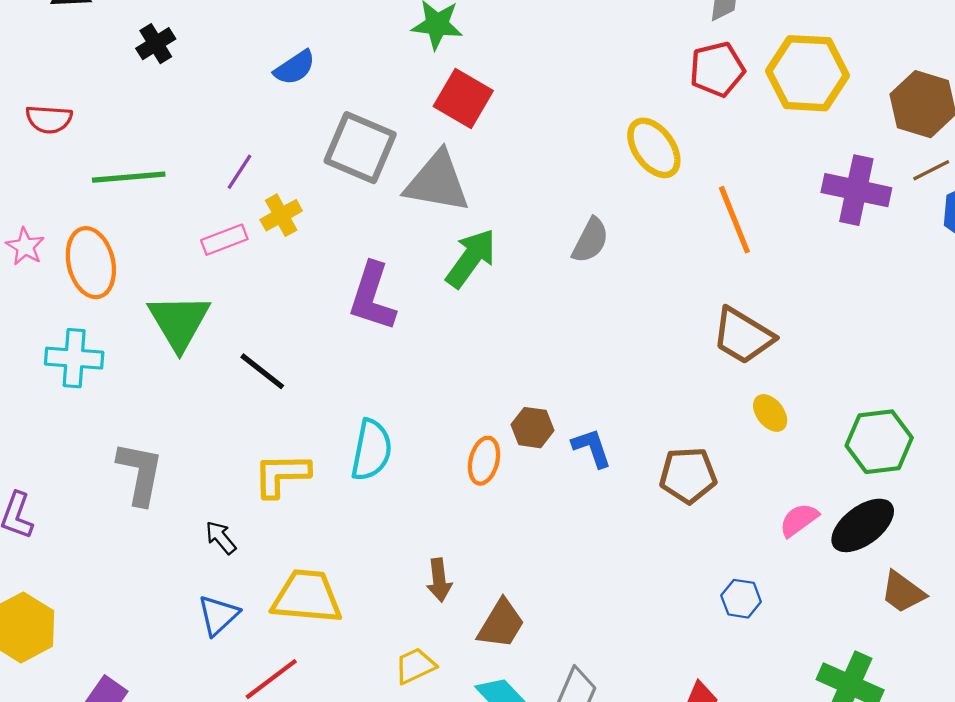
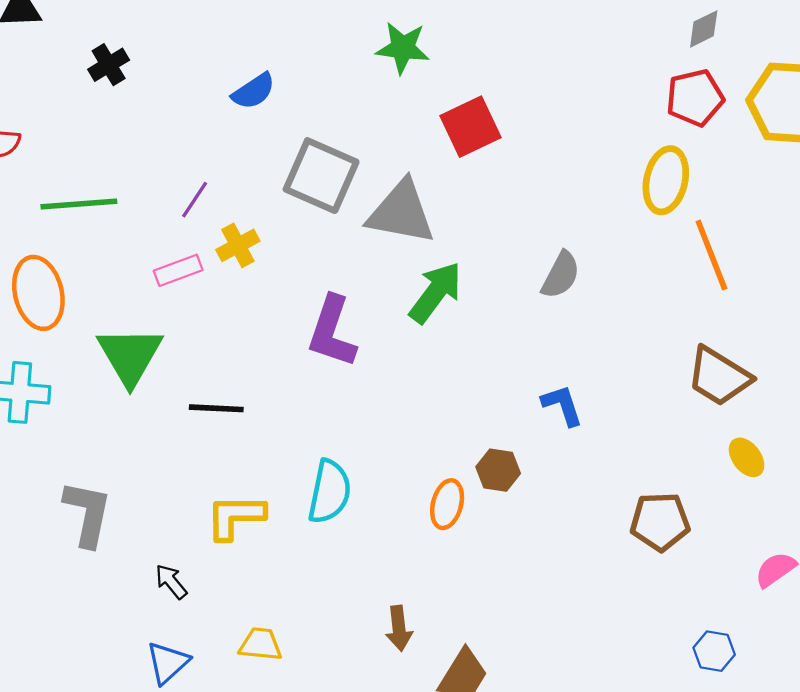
red square: (463, 98) -> (470, 127), moved, turned 34
yellow ellipse: (654, 148) -> (666, 180), moved, turned 48
black line: (262, 371) -> (216, 408), turned -36
blue L-shape: (592, 448) -> (562, 405), moved
yellow trapezoid: (307, 597) -> (260, 644), size x0.6

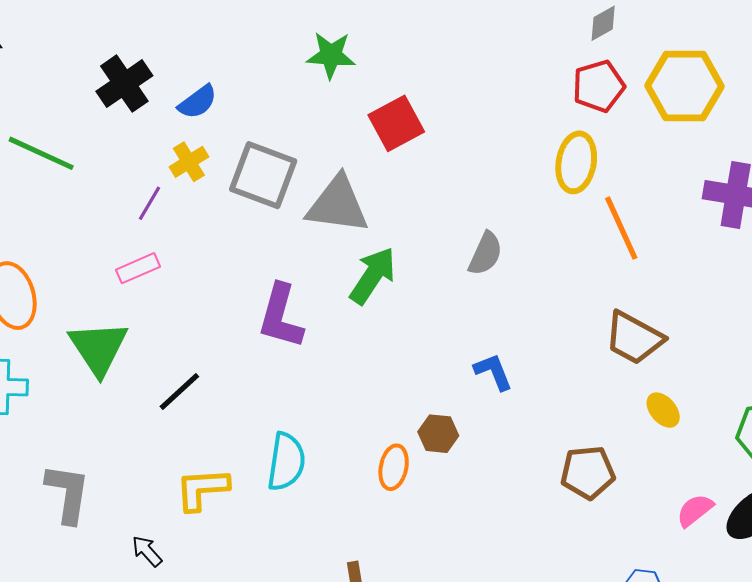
black cross: (109, 65) -> (124, 84), moved, size x1.5
green line: (79, 204) -> (41, 153), moved, turned 32
yellow cross: (238, 245) -> (189, 162), moved
black line: (216, 408) -> (179, 392), turned -42

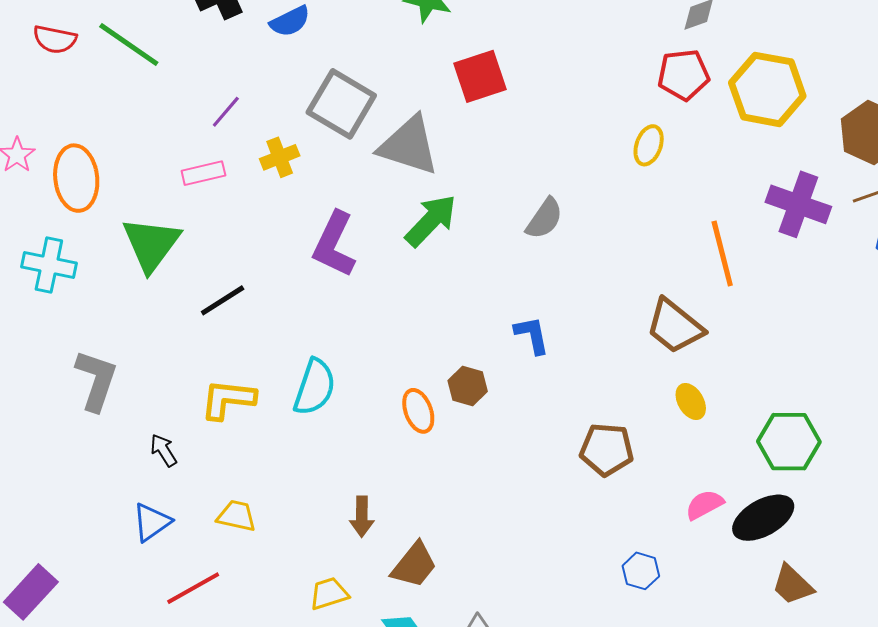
yellow cross: (189, 162) -> (280, 157), moved
yellow ellipse: (576, 162) -> (649, 145), size x0.7
orange line: (621, 228) -> (722, 254), moved
orange ellipse: (394, 467) -> (418, 411), turned -42

